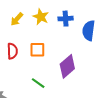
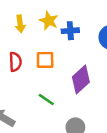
yellow arrow: (17, 19) -> (20, 24), turned -48
blue cross: (66, 19) -> (70, 31), moved

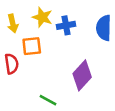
orange square: (45, 60) -> (32, 46), moved

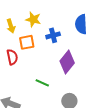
blue cross: (66, 25) -> (53, 35), moved

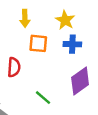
yellow star: (33, 19) -> (65, 20), moved
red semicircle: (12, 57) -> (14, 67), moved

